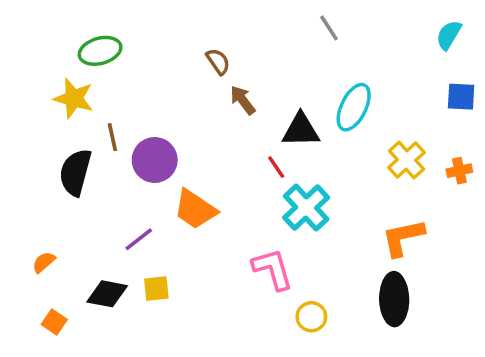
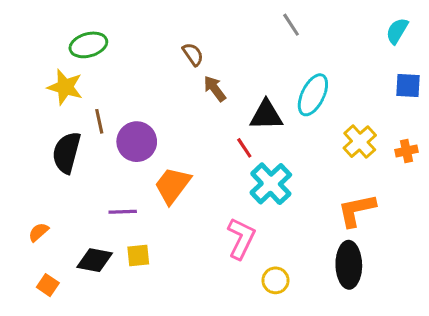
orange trapezoid: (195, 209) -> (173, 185), turned 93
purple line: (139, 239) -> (123, 212), turned 36
pink L-shape: (273, 269) -> (241, 238), turned 42

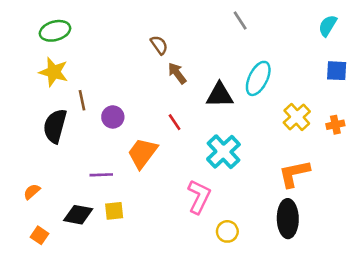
green ellipse: (88, 45) -> (55, 31), moved
purple circle: (137, 142) -> (113, 117), size x0.7
red line: (244, 148) -> (175, 122), moved

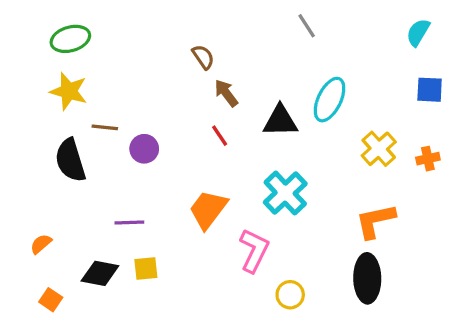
brown line: (82, 100) -> (105, 127), turned -72
red line: (175, 122) -> (220, 136), moved
black semicircle: (55, 126) -> (70, 160), turned -32
orange trapezoid: (142, 153) -> (208, 209), moved

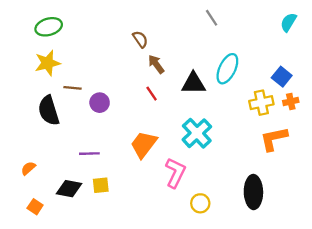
blue square: (430, 90) -> (282, 77), moved, turned 36
yellow star: (69, 91) -> (48, 63), turned -30
yellow cross: (379, 149) -> (261, 103), turned 30
orange cross: (428, 159) -> (291, 101), moved
orange L-shape: (375, 221) -> (274, 139), moved

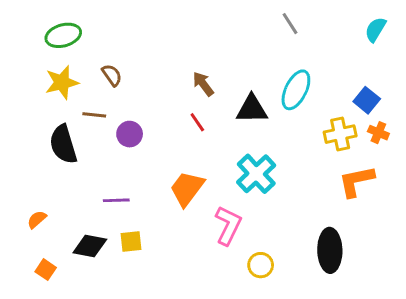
gray line: (212, 18) -> (290, 24), moved
brown semicircle: (140, 39) -> (112, 75), moved
orange cross: (291, 101) -> (378, 133), turned 35

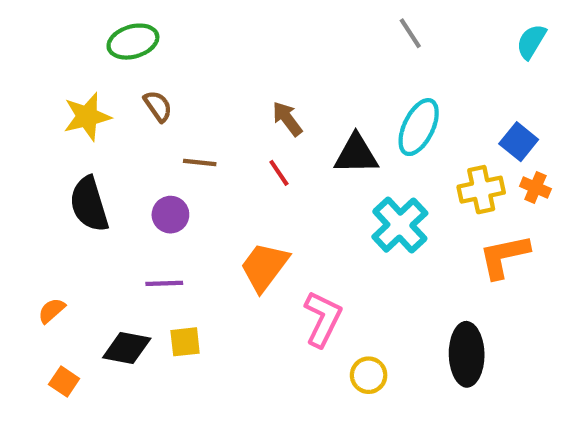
green ellipse: (63, 35) -> (133, 42), moved
brown line: (94, 115) -> (200, 162), moved
purple circle: (130, 134) -> (170, 215), moved
cyan cross: (256, 174) -> (400, 225), moved

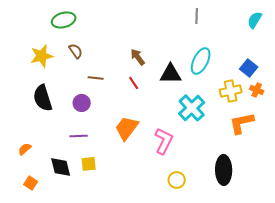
gray line: (410, 33) -> (197, 16), turned 35
pink L-shape: (323, 319) -> (164, 141), moved
black diamond: (127, 348) -> (61, 167), turned 65

